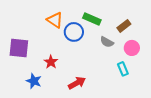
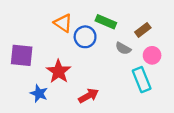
red star: (51, 62) -> (59, 71), size x1.5
cyan rectangle: (123, 69) -> (142, 80), size x1.5

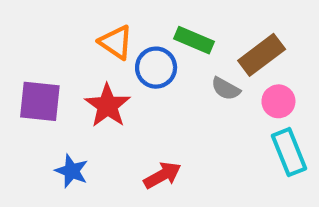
brown rectangle: (143, 30) -> (262, 55), size x1.5
red star: (59, 71) -> (107, 106), moved
cyan rectangle: (142, 80) -> (289, 152), moved

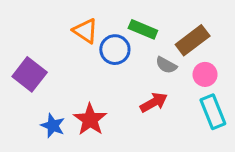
purple square: (40, 101) -> (30, 74), turned 32
red star: (107, 106) -> (90, 119), moved
red arrow: (162, 175) -> (154, 102), moved

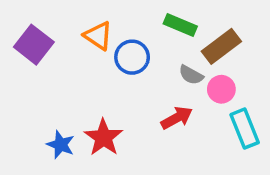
green rectangle: (143, 29) -> (180, 25), moved
purple square: (30, 74) -> (34, 45), moved
pink circle: (205, 74) -> (221, 89), moved

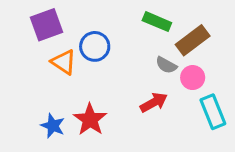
orange triangle: (98, 36) -> (64, 62), moved
purple square: (34, 45) -> (47, 25), moved, turned 32
blue circle: (132, 57) -> (95, 46), moved

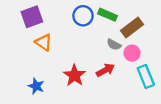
blue circle: (95, 46) -> (83, 16), moved
red star: (90, 119) -> (74, 75), moved

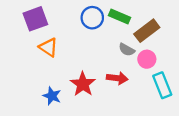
red arrow: (105, 70) -> (117, 78), turned 36
blue star: (36, 86) -> (52, 96), moved

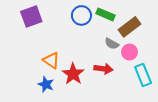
orange triangle: (48, 47) -> (51, 60), moved

